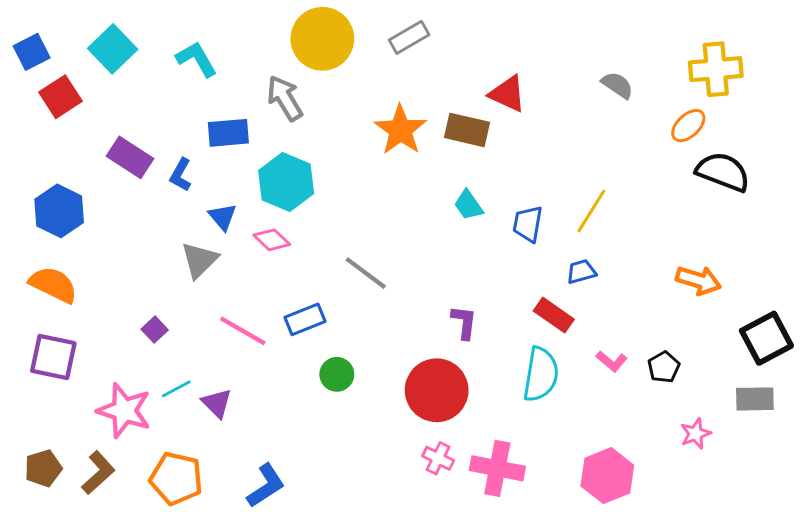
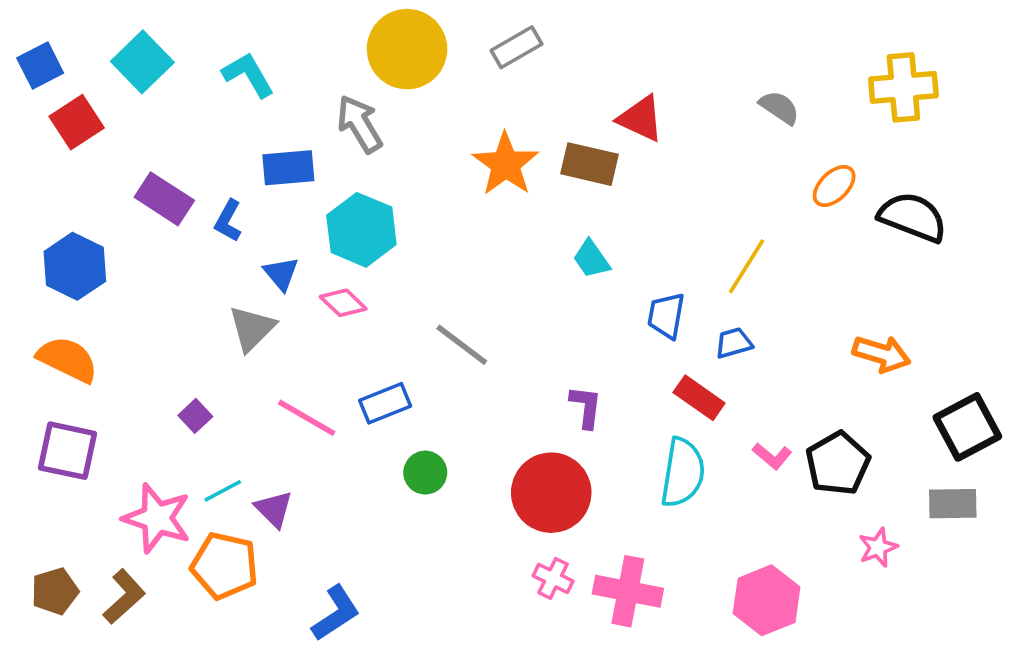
orange ellipse: (688, 126) -> (834, 186), moved
blue trapezoid: (528, 224) -> (666, 316), moved
black pentagon: (664, 367) -> (838, 463), size x1.6
orange pentagon: (176, 478) -> (225, 566), moved

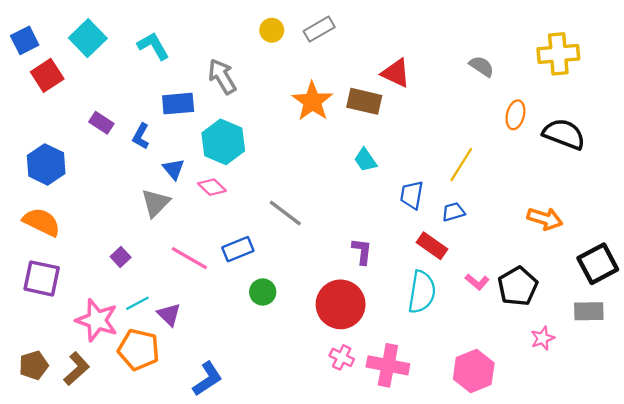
yellow circle: (407, 49) -> (272, 30), moved, size x0.5
orange ellipse: (834, 186) -> (515, 115), turned -32
purple rectangle: (164, 199) -> (101, 123), size x0.7

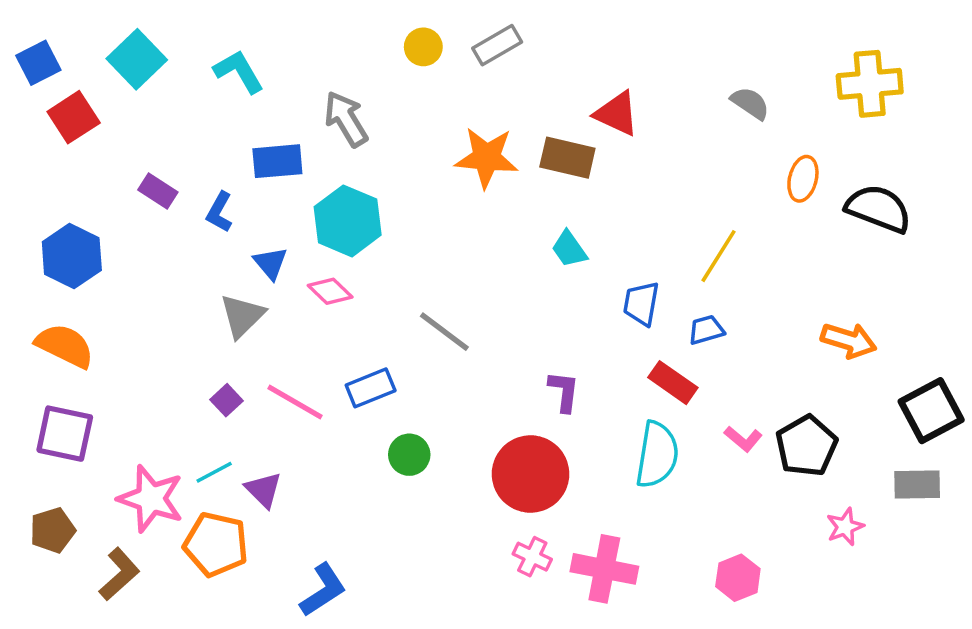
orange star: (312, 101) -> (487, 158), turned -30
purple square: (121, 257) -> (226, 400), moved
brown pentagon: (34, 365) -> (52, 530), moved
pink hexagon: (474, 371) -> (738, 578), size x0.7

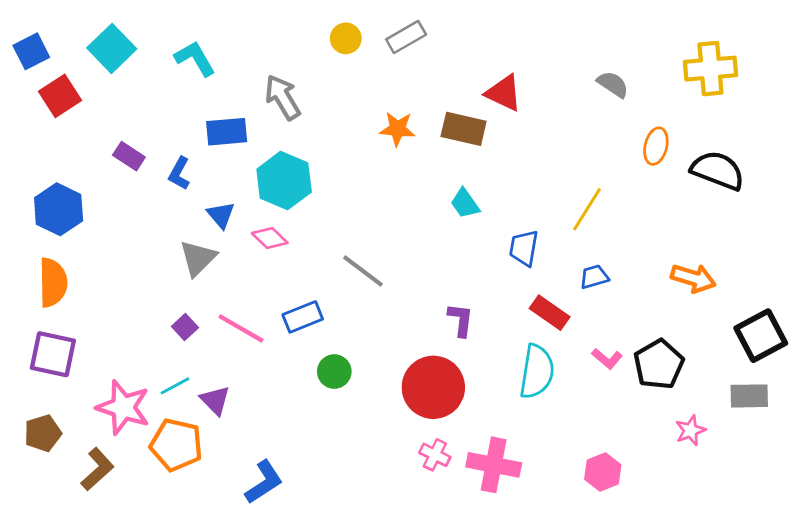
orange star: (487, 158) -> (397, 129), size x0.7
blue trapezoid: (706, 330) -> (594, 277), moved
orange semicircle: (65, 346) -> (53, 282), turned 63

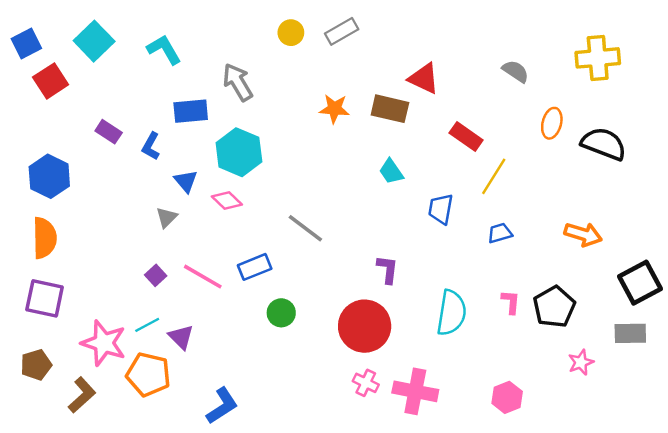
gray triangle: (198, 258) -> (167, 217), size x0.7
red rectangle: (550, 313) -> (466, 136), moved
pink L-shape: (607, 359) -> (511, 302), turned -125

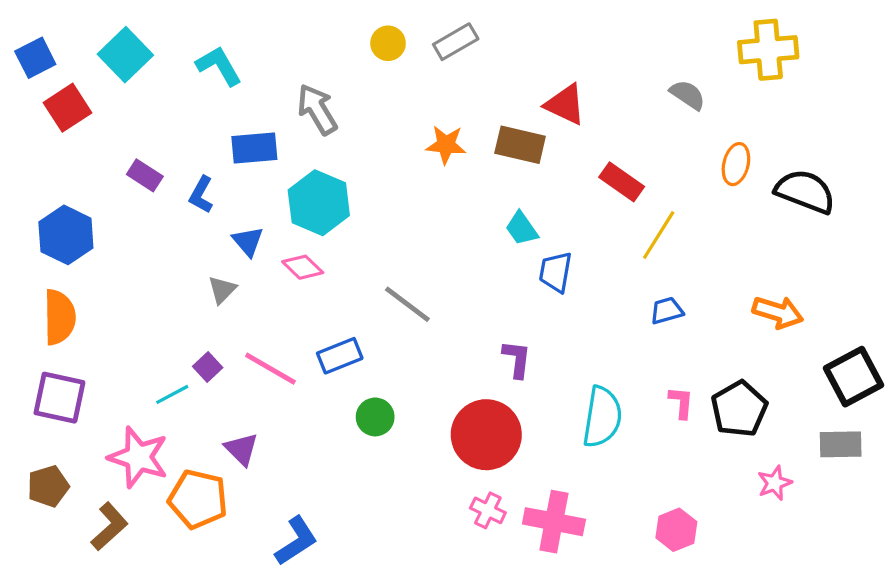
yellow cross: (598, 58) -> (768, 50), moved
blue trapezoid: (441, 209) -> (556, 272), moved
cyan line: (147, 325) -> (172, 394), moved

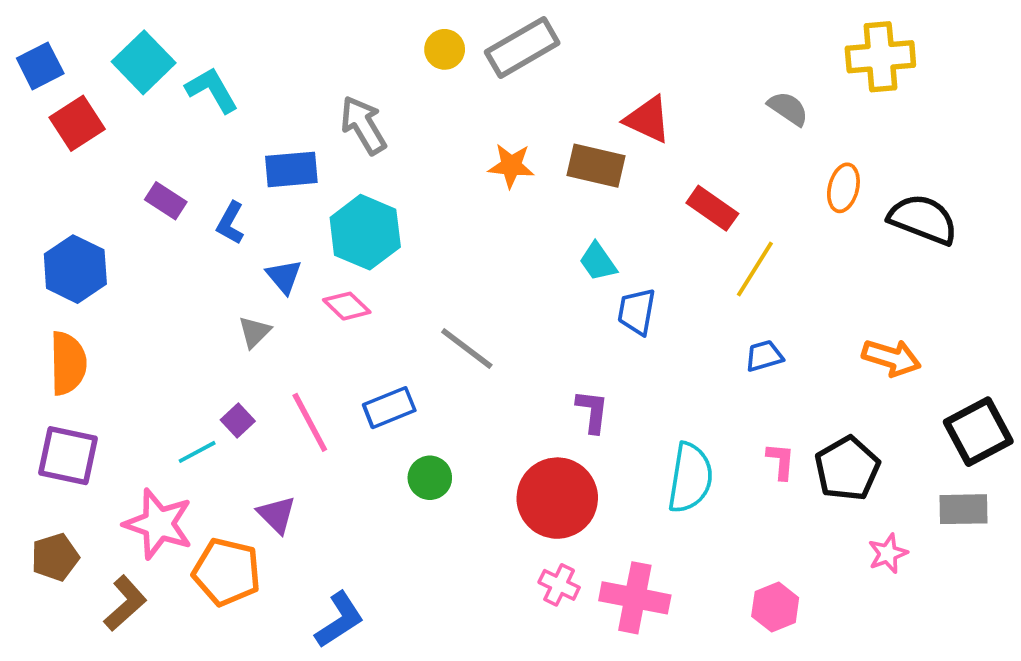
gray rectangle: (456, 42) -> (522, 48), size x1.4
cyan L-shape: (219, 66) -> (212, 90), moved
pink line: (270, 369) -> (310, 422), turned 32

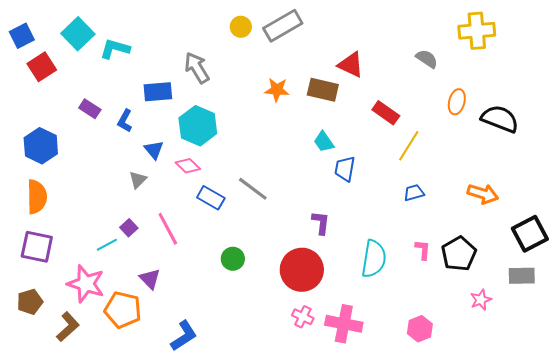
cyan L-shape: (212, 90) -> (115, 49), turned -44
blue rectangle: (389, 408) -> (211, 198), moved, turned 52

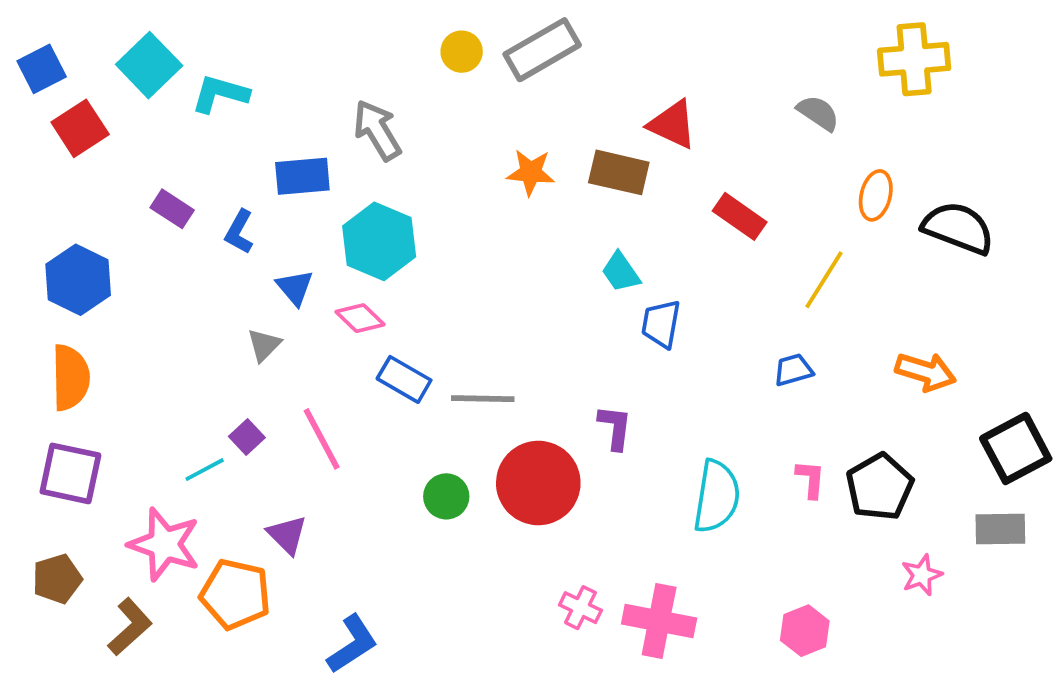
yellow line: (409, 146) -> (824, 280), moved
gray line: (253, 189) -> (483, 399), moved, turned -36
red circle: (302, 270) -> (538, 483), moved

